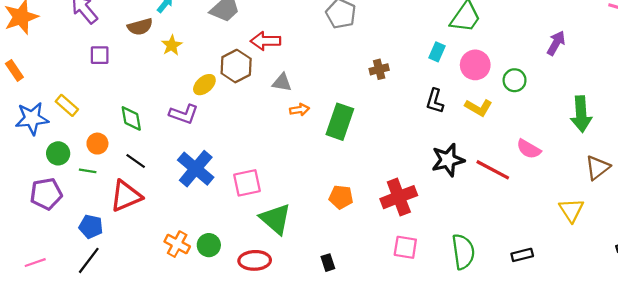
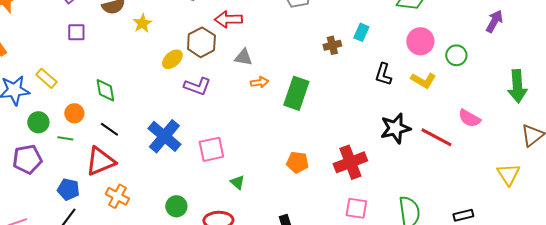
cyan rectangle: (437, 52) -> (361, 32), moved
purple L-shape: (184, 114) -> (197, 86), moved
green triangle: (275, 219) -> (237, 182), size x0.5
orange cross: (177, 244) -> (117, 196), moved

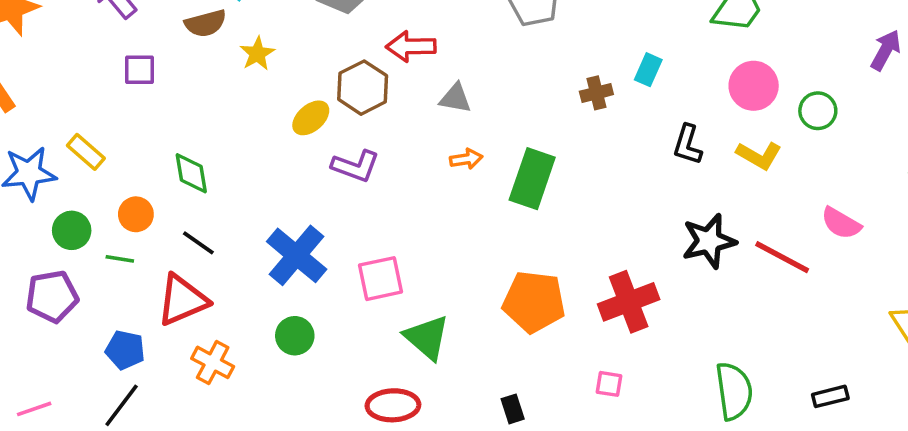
gray triangle: (243, 57) -> (455, 98), moved
orange pentagon: (297, 162) -> (534, 302), size x1.6
green triangle: (237, 182) -> (427, 337), size x1.8
green circle: (176, 206) -> (295, 336), moved
pink square: (356, 208) -> (609, 384), moved, size x0.7

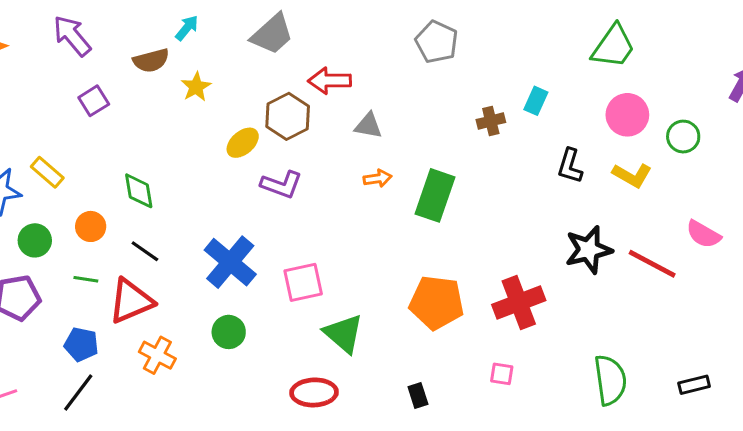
purple square: (139, 70) -> (94, 101), turned -32
green line: (120, 259) -> (86, 279), moved

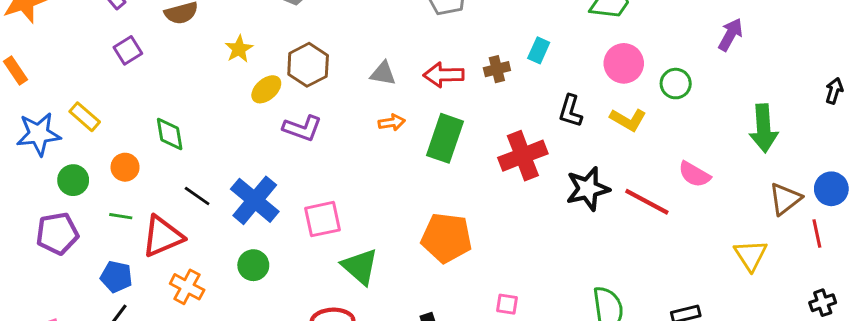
red arrow: (330, 81) -> (444, 75), moved
yellow star: (196, 87) -> (239, 49), moved
black line: (145, 251) -> (197, 196), moved
red cross: (519, 302) -> (523, 156), moved

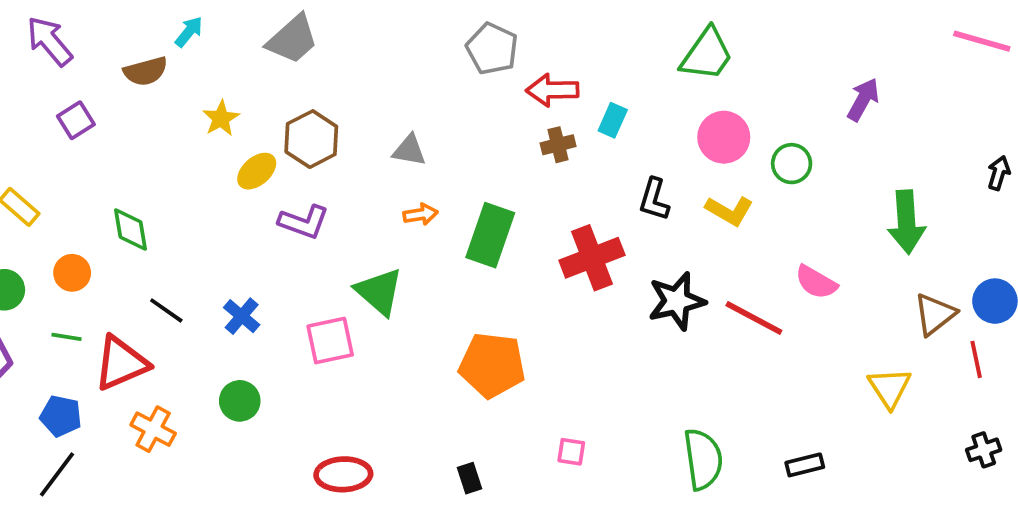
red arrow: (444, 75) -> (552, 90), moved
blue cross: (255, 200) -> (242, 316), size x0.6
green triangle: (360, 267) -> (379, 292), moved

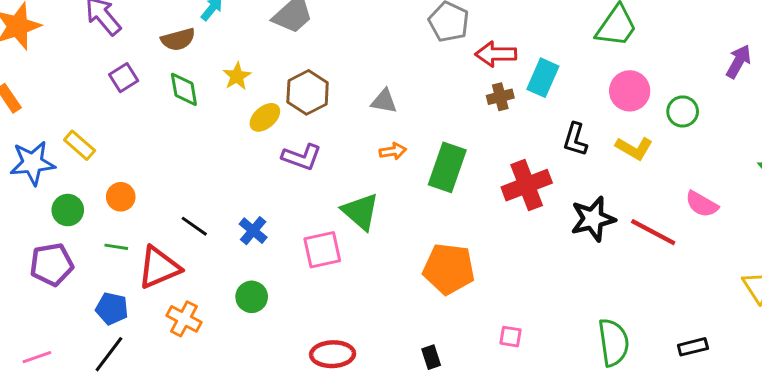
cyan rectangle: (613, 120) -> (543, 78), size x1.4
green diamond: (130, 229) -> (184, 89), moved

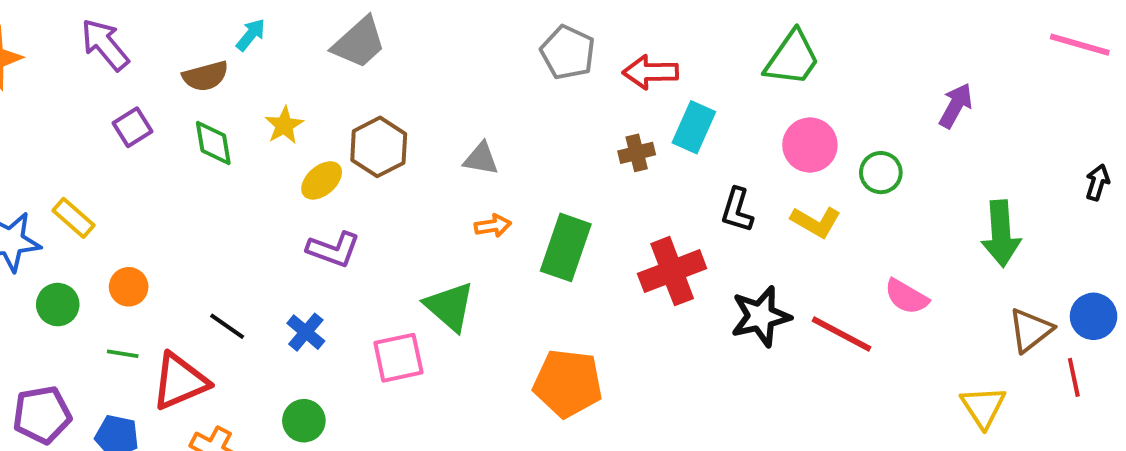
red arrow: (496, 54) -> (650, 72), moved
purple L-shape: (302, 157) -> (333, 249), moved
purple pentagon: (52, 264) -> (42, 415), moved

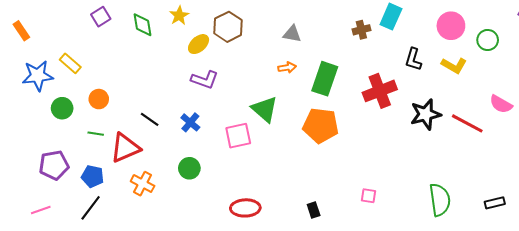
gray triangle: (481, 159) -> (292, 34), moved
orange pentagon: (568, 383) -> (321, 126), moved

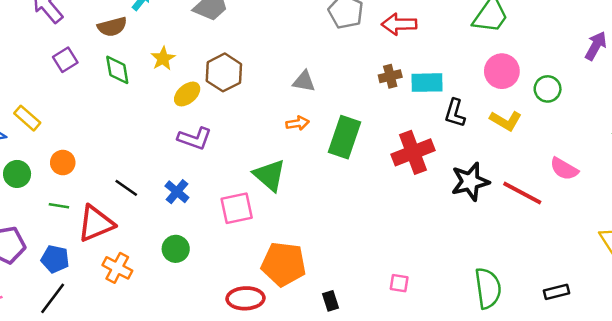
cyan rectangle: (391, 17) -> (427, 83), moved, turned 65
orange pentagon: (321, 126) -> (284, 264), moved

